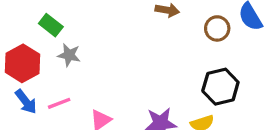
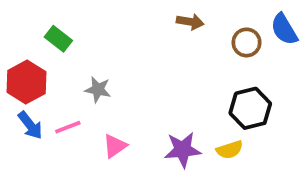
gray star: (69, 55) -> (98, 89), moved

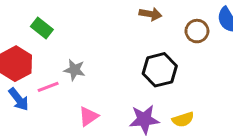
black hexagon: (250, 108) -> (160, 70), moved
pink line: (68, 127) -> (48, 87), moved

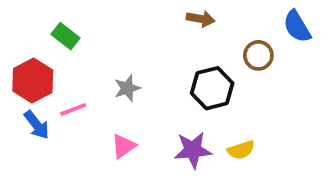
brown circle: (197, 31) -> (258, 55), moved
gray star: (74, 70) -> (127, 88), moved, turned -30

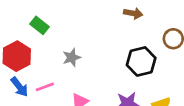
gray star: (127, 88) -> (72, 57), moved
pink line: (73, 109) -> (45, 87), moved

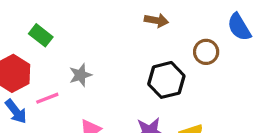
pink line: (45, 87) -> (47, 98), moved

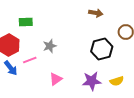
green rectangle: (41, 35) -> (26, 22), turned -40

